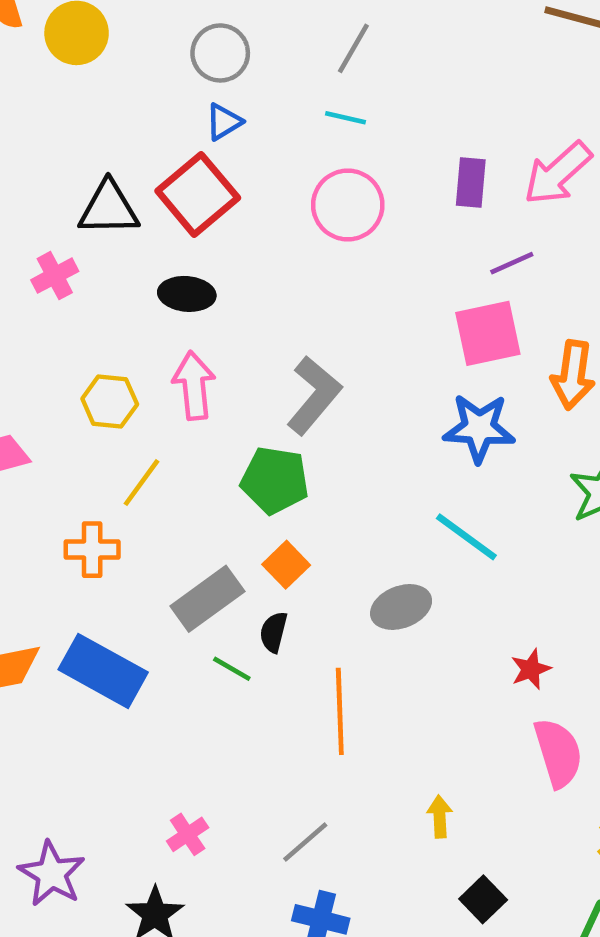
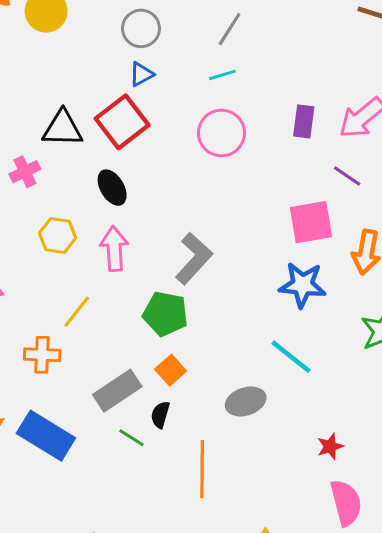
cyan line: (345, 118) -> (222, 75), turned -32
purple line: (512, 263) -> (347, 176), moved, turned 56
black ellipse: (187, 294) -> (112, 188), turned 52
yellow hexagon: (110, 401) -> (58, 235), moved

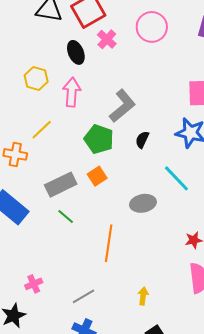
pink cross: (25, 172) -> (107, 39), moved, turned -30
black semicircle: (160, 415) -> (142, 140), moved

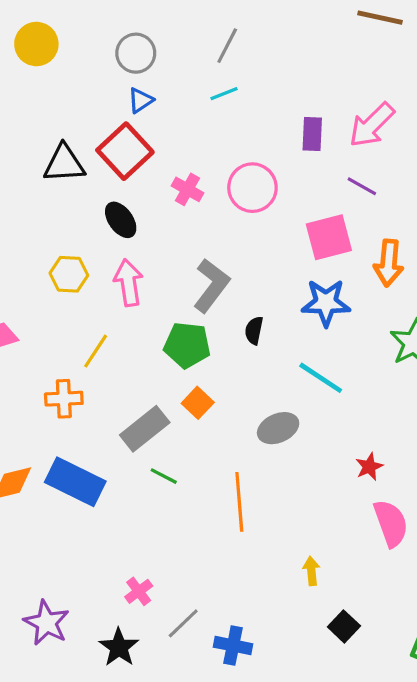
pink circle: (152, 27) -> (252, 188), moved
pink cross: (107, 39) -> (188, 189), moved
gray line: (83, 296) -> (183, 623), moved

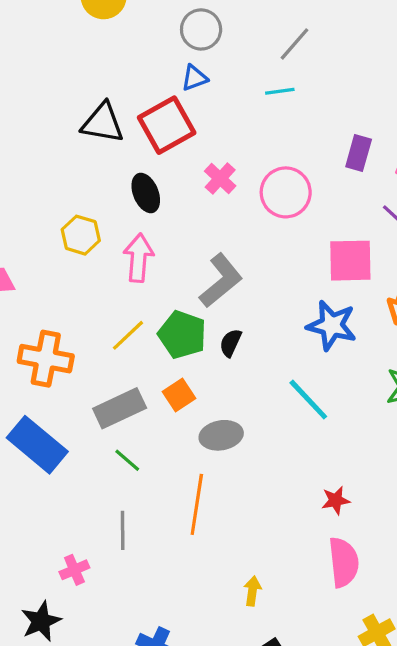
black semicircle: (254, 330) -> (231, 343), moved
yellow line: (96, 351) -> (128, 335), moved
orange cross: (64, 399) -> (46, 359), size x1.4
gray ellipse: (278, 428) -> (221, 435), moved
gray line: (183, 623) -> (123, 530), moved, turned -60

